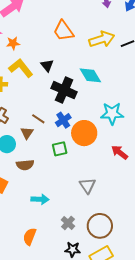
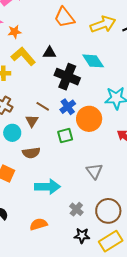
black triangle: (47, 65) -> (49, 53), turned -48
cyan arrow: (40, 199) -> (47, 187), size x1.4
orange semicircle: (30, 237) -> (38, 224), turned 54

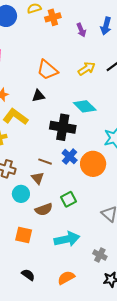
yellow arrow: (103, 24) -> (87, 69), size x0.7
black triangle: (49, 53) -> (38, 96), moved
green square: (65, 136) -> (68, 199), moved

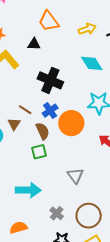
cyan diamond: (85, 106) -> (92, 63), moved
brown semicircle: (44, 209) -> (43, 131), moved, turned -108

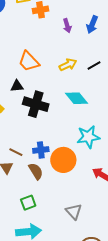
black cross: (50, 80) -> (36, 104), moved
blue cross: (50, 111) -> (41, 150), turned 35
green square: (39, 152) -> (28, 203), moved

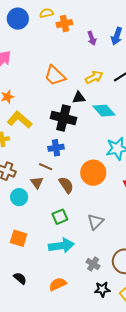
black triangle: (17, 86) -> (79, 98), moved
blue cross: (41, 150) -> (56, 148), moved
gray triangle: (74, 212) -> (95, 222), moved, turned 30

